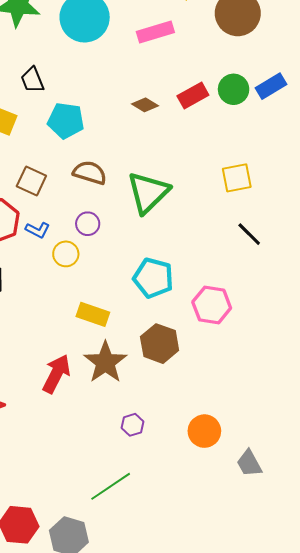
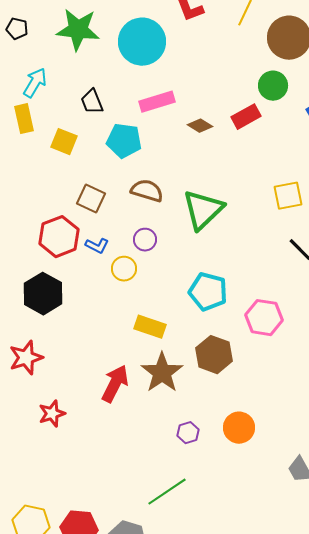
pink rectangle: (155, 32) -> (157, 102), moved
green circle: (234, 89) -> (273, 86), moved
orange circle: (204, 431) -> (239, 428), moved

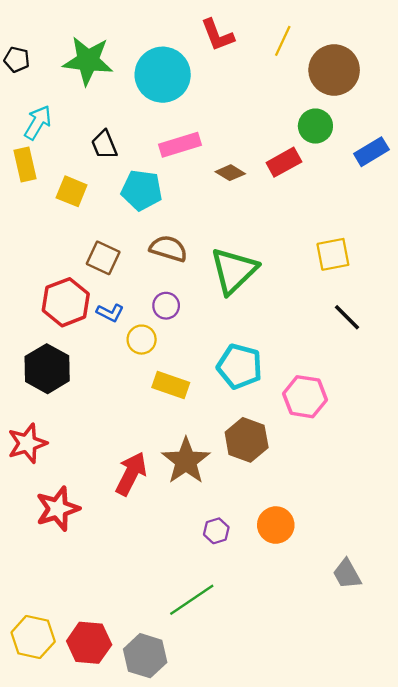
yellow rectangle: (150, 327) -> (171, 385), moved
red star: (52, 414) -> (58, 509), size x1.4

